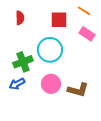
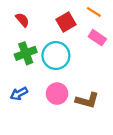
red semicircle: (20, 18) -> (22, 20), turned -40
red square: (59, 20) -> (66, 22), turned -30
green cross: (23, 62) -> (26, 53), moved

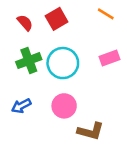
red square: (66, 22) -> (57, 19), moved
pink rectangle: (97, 38) -> (109, 58), moved, turned -54
brown L-shape: (87, 100) -> (91, 131), moved

